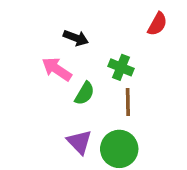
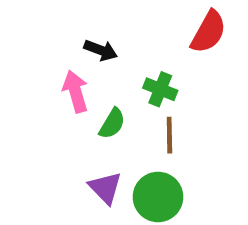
red semicircle: (157, 24) -> (208, 32), size x1.4
pink arrow: (57, 69) -> (75, 91), turned 40

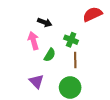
red semicircle: (208, 32) -> (92, 14), turned -144
purple triangle: (105, 188) -> (37, 81), moved

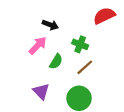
pink arrow: (33, 41) -> (38, 45), turned 60
brown line: (75, 60) -> (85, 67), turned 49

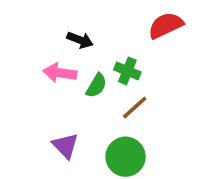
pink arrow: (38, 45) -> (60, 73), turned -126
green semicircle: (56, 62) -> (96, 86), moved

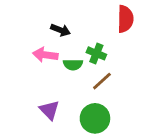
red semicircle: (166, 25) -> (125, 19), turned 116
green semicircle: (96, 86) -> (73, 65), turned 60

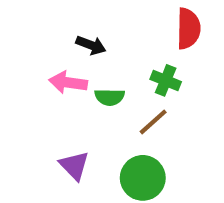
green cross: (96, 53) -> (166, 80), moved

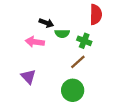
green semicircle: (110, 97) -> (62, 33), moved
purple triangle: (74, 165) -> (28, 77), moved

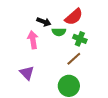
red semicircle: (96, 15) -> (74, 17), moved, turned 48
pink arrow: (35, 42) -> (33, 40), turned 72

